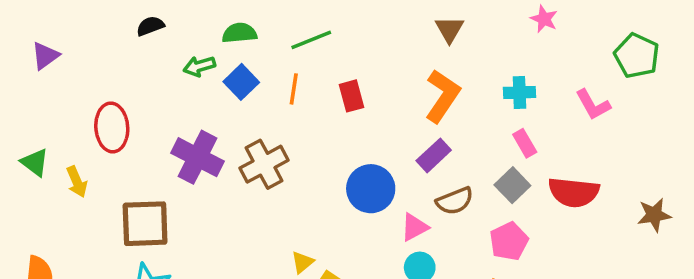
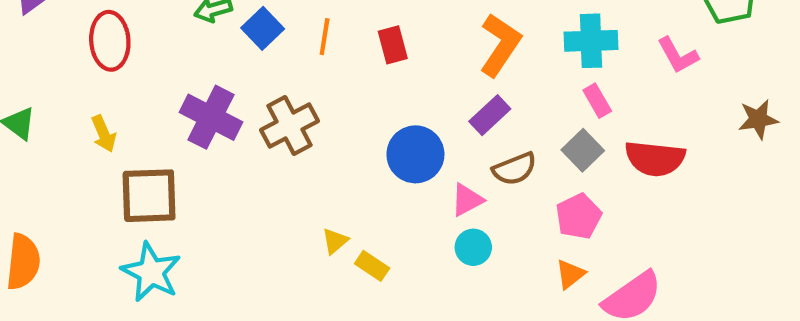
cyan cross: (519, 92) -> (591, 41), size x1.4
red ellipse: (112, 127) -> (110, 41), moved
yellow arrow: (77, 182) -> (104, 134), moved
brown star: (654, 215) -> (758, 119), moved

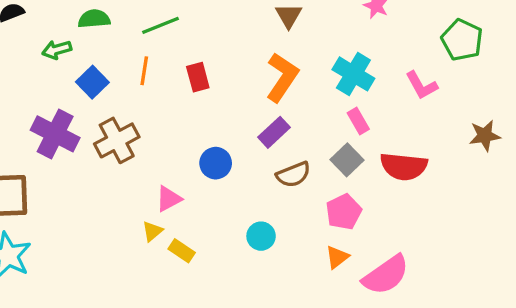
blue square: (263, 28) -> (92, 82), moved
cyan cross: (591, 41) -> (353, 74), turned 33
blue circle: (415, 154) -> (216, 163), size x0.7
pink triangle: (467, 200) -> (169, 199), moved

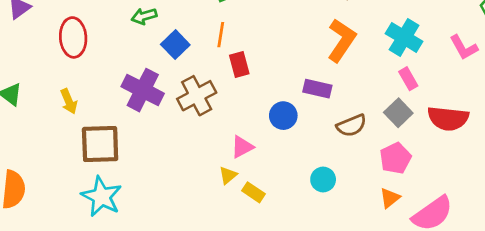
red rectangle: (198, 77) -> (239, 64), moved
purple rectangle: (274, 132) -> (317, 89), moved, turned 56

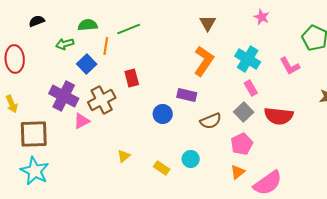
orange line: (221, 35) -> (106, 46), moved
pink triangle: (242, 147) -> (82, 121), moved
yellow rectangle: (253, 192) -> (162, 168), moved

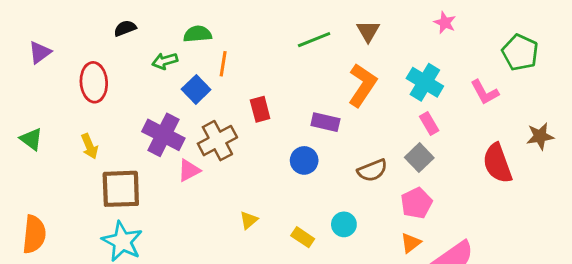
green line: (129, 29) -> (314, 40), moved
purple rectangle: (187, 95) -> (325, 122), moved
red semicircle: (279, 116) -> (497, 163), moved, turned 64

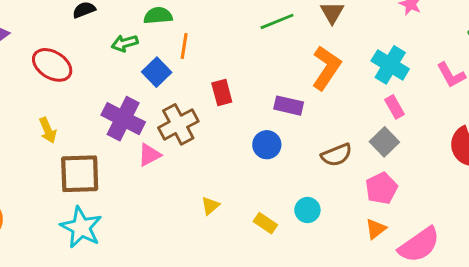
red ellipse: (94, 82) -> (52, 65), turned -54

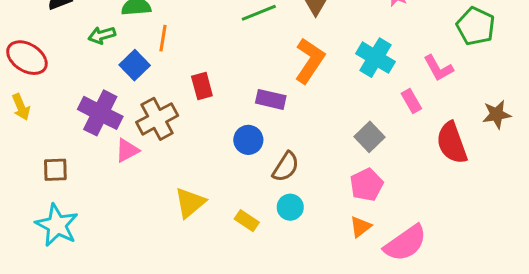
pink rectangle: (395, 107) -> (411, 101), moved
yellow arrow: (48, 130) -> (21, 107), moved
brown semicircle: (336, 155) -> (286, 167), moved, turned -36
brown square: (80, 174) -> (55, 170), size x0.6
yellow triangle: (210, 206) -> (190, 203), size x1.6

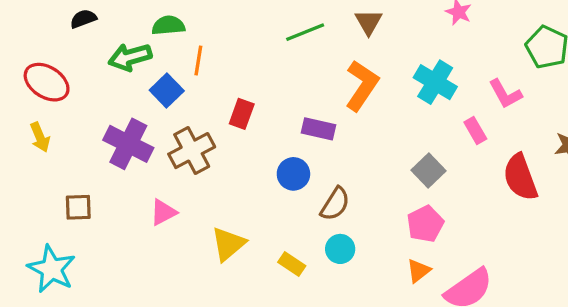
green arrow: (102, 35) -> (130, 57), size x1.4
red rectangle: (202, 86) -> (242, 114), turned 35
pink triangle: (127, 150) -> (163, 212), moved
cyan star: (57, 225) -> (52, 269), moved

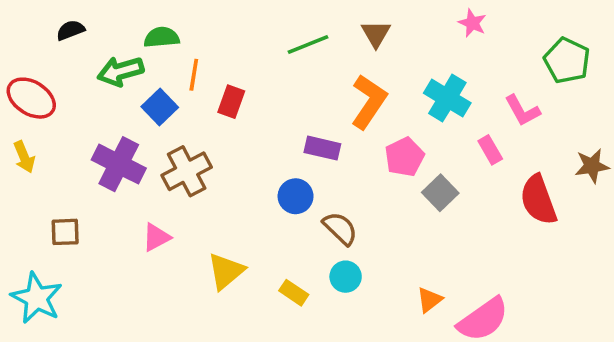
red rectangle: (242, 114) -> (231, 102), moved
brown semicircle: (335, 204) -> (340, 228), turned -78
pink pentagon: (425, 224) -> (404, 157), moved

